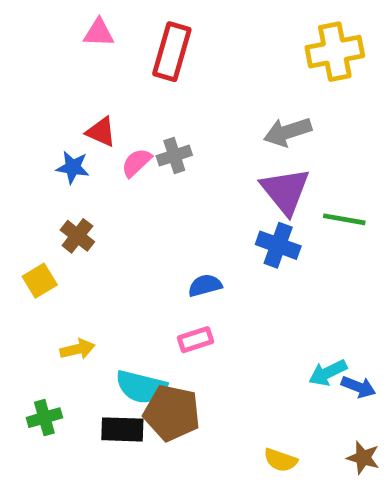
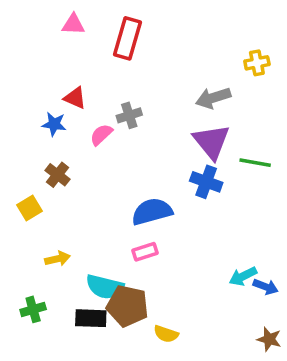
yellow cross: (335, 52) -> (257, 63), moved, size x0.6
pink semicircle: (136, 163) -> (101, 135), moved
blue semicircle: (205, 285) -> (152, 212), size x1.6
yellow semicircle: (281, 460) -> (166, 334), moved

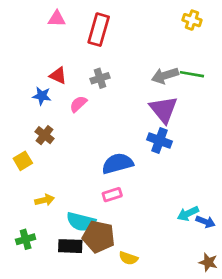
yellow cross: (257, 63) -> (192, 20), moved, turned 30
gray cross: (129, 115) -> (100, 78), moved
green line: (255, 163) -> (192, 74), moved

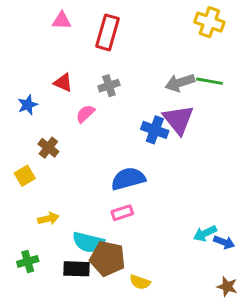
yellow cross: (192, 20) -> (209, 22), size x1.4
blue star: (42, 96) -> (28, 105), moved, turned -30
blue cross: (160, 141) -> (155, 130), moved

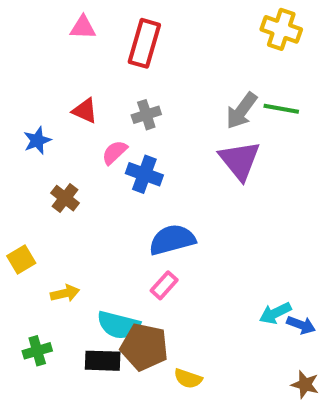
gray arrow: (180, 83) -> (242, 111), turned -36
blue cross: (155, 130) -> (144, 174), moved
yellow square: (25, 176) -> (21, 260), moved
pink rectangle: (122, 213) -> (164, 285), turned -30

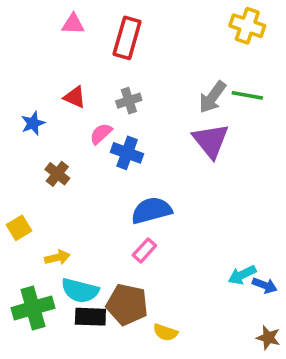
cyan semicircle: (119, 325) -> (80, 291), moved
green cross: (37, 351) -> (33, 308), size x1.6

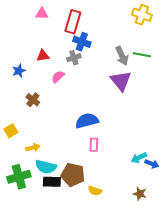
red triangle: (75, 97) -> (43, 56), turned -32
gray arrow: (212, 97) -> (122, 56), turned -60
blue cross: (127, 153) -> (82, 42), moved
pink rectangle: (144, 250) -> (94, 145), moved, turned -40
brown star: (268, 338) -> (140, 194), moved

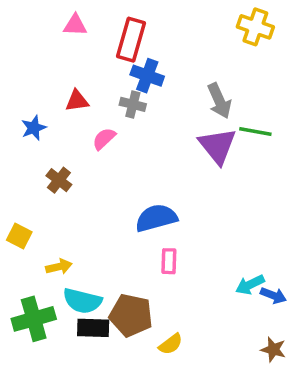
green line: (142, 55) -> (255, 131), moved
gray cross: (74, 58) -> (133, 104), turned 32
yellow square: (11, 131) -> (19, 236), turned -32
yellow semicircle: (95, 191) -> (171, 344), turned -56
brown star: (140, 194) -> (273, 350), moved

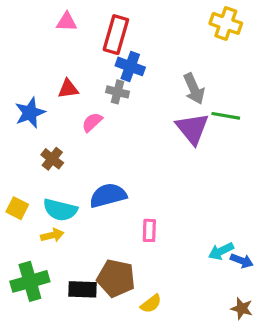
blue star: (34, 128) -> (30, 113), size x1.4
blue semicircle: (156, 218) -> (108, 195), moved
cyan semicircle: (82, 301) -> (60, 210), moved

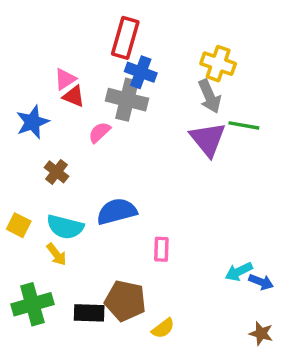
pink triangle: (67, 22) -> (65, 79), moved, turned -35
yellow cross: (226, 23) -> (218, 64), moved
red triangle: (68, 89) -> (74, 96), turned 30
gray cross: (118, 92) -> (127, 100), size x1.6
yellow arrow: (52, 235) -> (57, 254), turned 65

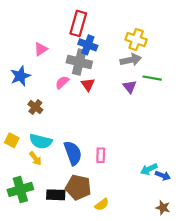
red triangle: (74, 96) -> (88, 85), moved, turned 32
gray arrow: (210, 96) -> (131, 60), turned -78
purple triangle: (208, 139) -> (130, 87), size x0.6
blue semicircle: (117, 211) -> (73, 153), moved, turned 85

